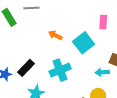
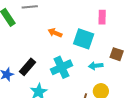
cyan square: (84, 43) -> (84, 39), turned -30
cyan arrow: (102, 72) -> (96, 66), moved

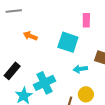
orange arrow: (55, 33) -> (30, 36), moved
cyan cross: (61, 67) -> (45, 83), moved

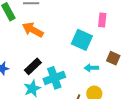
orange arrow: (30, 36) -> (33, 30), moved, size x1.5
black rectangle: (12, 71) -> (33, 66), moved

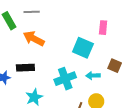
black rectangle: (33, 66) -> (25, 68), moved, turned 42
cyan cross: (54, 78) -> (65, 79), moved

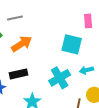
orange arrow: (34, 39) -> (22, 44), turned 130

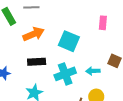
cyan square: (72, 44) -> (69, 41), moved
black rectangle: (18, 74) -> (37, 62), moved

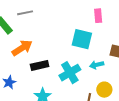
orange arrow: (34, 34) -> (22, 48), moved
cyan square: (69, 41) -> (82, 39), moved

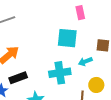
black rectangle: (40, 65) -> (18, 78), moved
cyan cross: (70, 73) -> (60, 73), turned 30

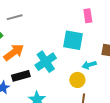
cyan cross: (60, 73) -> (46, 62), moved, turned -30
yellow circle: (96, 85) -> (77, 80), moved

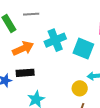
cyan cross: (46, 62) -> (55, 40), moved

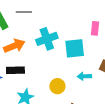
cyan square: (83, 49) -> (75, 48), turned -30
yellow circle: (80, 88) -> (57, 86), moved

